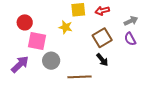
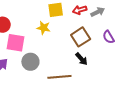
gray arrow: (131, 21) -> (98, 12), moved

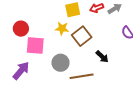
brown square: (81, 37) -> (82, 36), moved
gray circle: (30, 62) -> (61, 63), moved

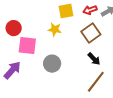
brown square: (82, 36) -> (91, 33), moved
brown line: (82, 76) -> (96, 82), moved, turned -45

